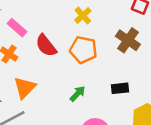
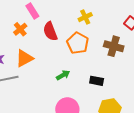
brown cross: (128, 40) -> (114, 46), turned -36

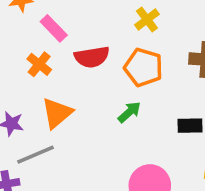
red semicircle: (50, 31) -> (92, 57), turned -66
green arrow: (63, 75) -> (129, 112), moved

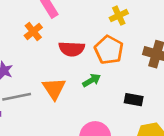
red semicircle: (92, 57) -> (72, 49), moved
orange triangle: (57, 113) -> (54, 89), moved, turned -35

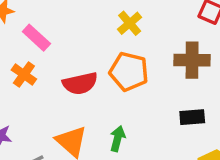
green arrow: (92, 80) -> (118, 139), moved, turned -30
black rectangle: (134, 100) -> (192, 117), moved

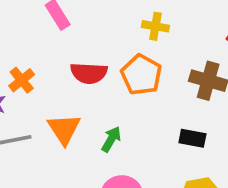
yellow cross: (130, 23) -> (155, 26), turned 35
orange cross: (24, 74) -> (22, 80), moved

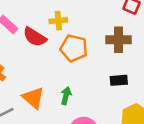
yellow cross: (155, 26) -> (58, 21), moved
red semicircle: (89, 73) -> (35, 37), moved, turned 45

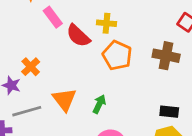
black rectangle: (119, 80) -> (169, 112), moved

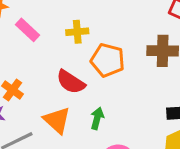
yellow cross: (106, 23) -> (77, 32), moved
red semicircle: (78, 36) -> (71, 82), moved

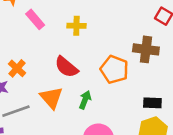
orange pentagon: (108, 60) -> (114, 69), moved

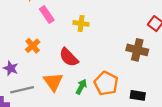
orange cross: (17, 68) -> (33, 46), moved
orange pentagon: (114, 69) -> (106, 83), moved

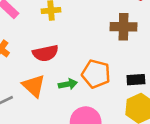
red semicircle: (69, 57) -> (45, 53), turned -45
green arrow: (81, 87) -> (68, 84), turned 64

